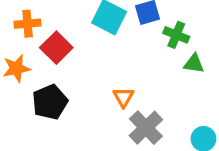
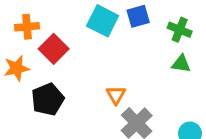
green cross: (176, 35) -> (180, 30), moved

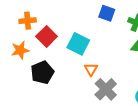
blue square: (138, 16) -> (107, 13), turned 35
cyan square: (103, 21) -> (78, 44), moved

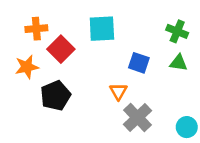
blue square: (107, 13) -> (139, 63), moved
cyan square: (78, 44) -> (102, 29), moved, turned -30

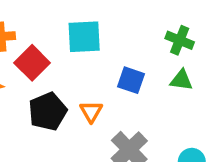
orange triangle: (118, 92) -> (91, 111), moved
black pentagon: (55, 96) -> (48, 111), moved

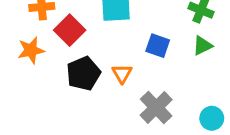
green triangle: (181, 80) -> (202, 46), turned -35

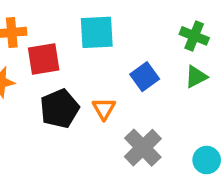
red square: (70, 30) -> (44, 59), turned 36
blue square: (158, 46) -> (145, 77), turned 35

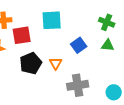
green triangle: (196, 77) -> (108, 45), turned 32
gray cross: (143, 148) -> (78, 85), turned 35

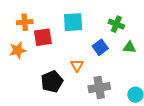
green cross: (107, 22) -> (116, 24), moved
black pentagon: (31, 63) -> (52, 82), moved

